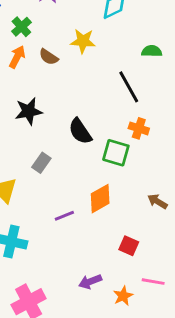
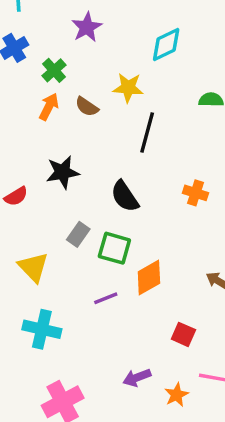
black line: (129, 87) -> (147, 133), moved, turned 44
green square: (116, 153) -> (114, 248), moved

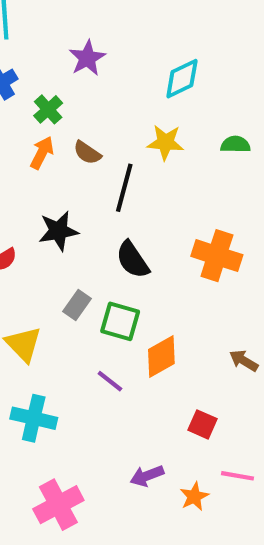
yellow star: (128, 88) -> (165, 142), moved
black line: (147, 133) -> (124, 188), moved
orange cross: (196, 193) -> (217, 256), size x1.6
purple line: (106, 298) -> (110, 381), turned 60

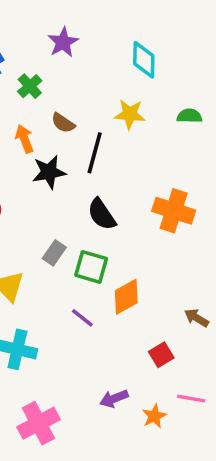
cyan diamond: (182, 79) -> (144, 60), turned -63
orange arrow: (42, 153) -> (24, 139), moved, turned -48
black star: (58, 231) -> (49, 172), moved
brown arrow: (244, 361) -> (196, 318), moved
red square: (203, 424) -> (161, 355), turned 35

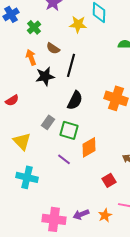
yellow star: (130, 114) -> (78, 24), moved
black semicircle: (102, 214) -> (75, 100), turned -120
purple arrow: (114, 399) -> (81, 214), moved
pink cross: (38, 423) -> (54, 219), moved, turned 35

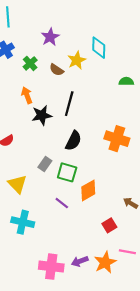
yellow star: (78, 24) -> (77, 60), turned -30
brown semicircle: (53, 48) -> (57, 70), moved
orange star: (105, 215) -> (105, 262), size x1.5

